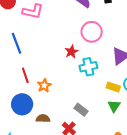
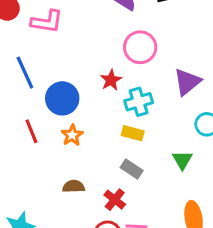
red line: (25, 75) -> (31, 131), moved
yellow rectangle: (113, 87) -> (133, 133), moved
blue circle: (22, 104) -> (62, 98), moved

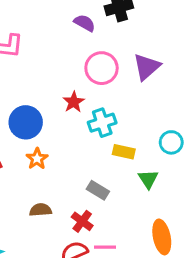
purple triangle: (187, 82) -> (147, 67), moved
yellow rectangle: (133, 133) -> (124, 152), moved

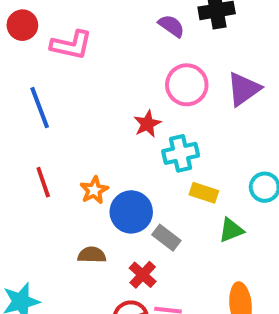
blue circle: (26, 122) -> (131, 212), moved
green triangle: (148, 179) -> (231, 230), turned 35

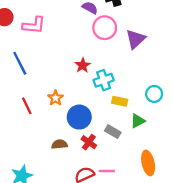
pink circle: (187, 85) -> (105, 28), moved
orange star: (94, 190) -> (56, 98), moved
gray rectangle: (166, 238) -> (113, 132), moved
red cross: (143, 275) -> (89, 142), moved

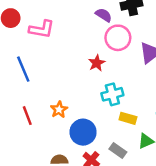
red star: (83, 65) -> (97, 63), moved

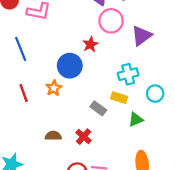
cyan cross: (112, 94) -> (128, 74), moved
blue circle: (83, 132) -> (70, 66), moved
gray rectangle: (118, 151) -> (98, 108), moved

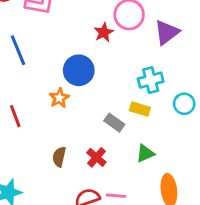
red star: (90, 44) -> (104, 32), moved
red line: (24, 93) -> (15, 116), moved
green triangle: (136, 119) -> (145, 153), moved
brown semicircle: (53, 136) -> (59, 157), turned -77

